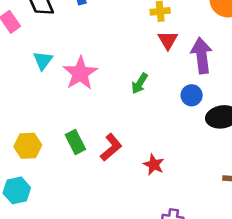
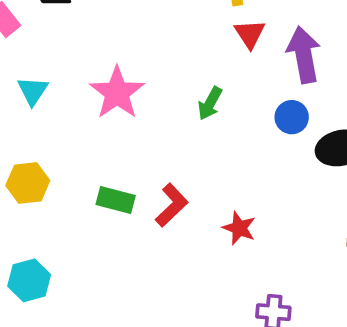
cyan triangle: (43, 60) -> (33, 91), moved
green rectangle: (75, 142) -> (116, 200), turned -45
yellow hexagon: (28, 146) -> (28, 183), moved

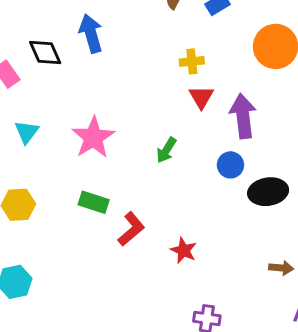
green rectangle: (116, 200) -> (94, 202), moved

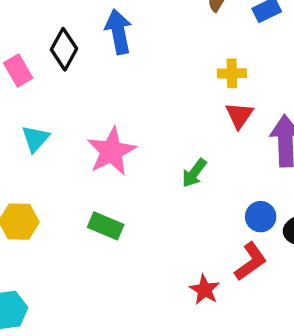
black diamond: (45, 53) -> (64, 49), turned 48
blue circle: (230, 165) -> (261, 217), moved
red L-shape: (131, 229) -> (251, 262), moved

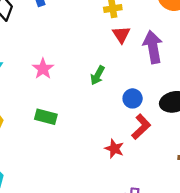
pink star: (111, 151) -> (43, 69), size x0.7
blue circle: (261, 217) -> (133, 98), moved

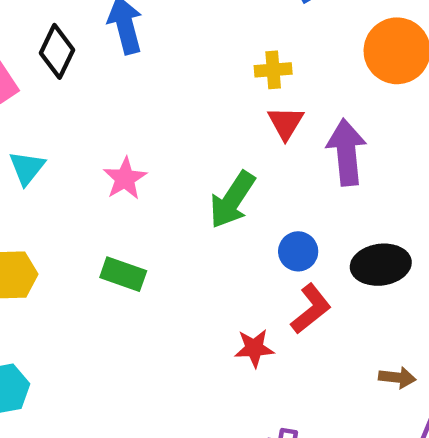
green arrow: (98, 75) -> (232, 200), size x1.5
red star: (114, 149) -> (254, 348), turned -30

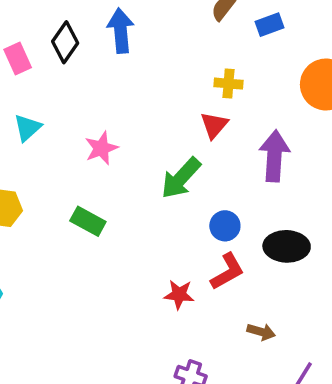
red triangle: (286, 123) -> (214, 125), moved
brown arrow: (397, 378) -> (261, 332), moved

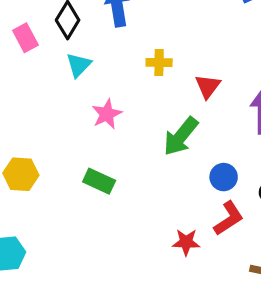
yellow cross: (228, 84) -> (159, 63), moved
cyan triangle: (27, 128) -> (79, 65), moved

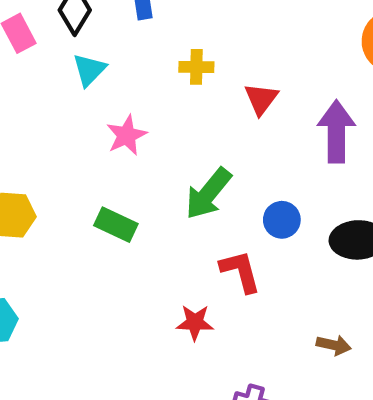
green arrow: (181, 136) -> (208, 194), moved
red L-shape: (229, 218) -> (240, 271), moved, turned -72
red star: (186, 242) -> (195, 323), moved

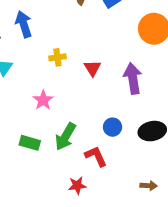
pink star: (127, 135) -> (43, 100), moved
green arrow: (208, 194) -> (65, 136), moved

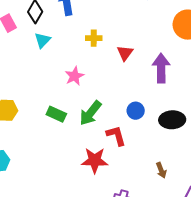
red star: (77, 185) -> (95, 160), size x1.5
brown arrow: (148, 186) -> (161, 170), turned 56

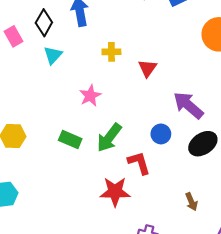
purple arrow: (161, 68) -> (188, 105), moved, turned -48
black ellipse: (172, 120) -> (203, 144), turned -30

